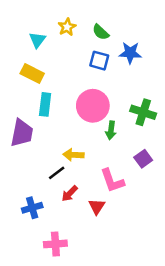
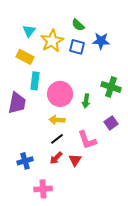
yellow star: (67, 27) -> (52, 41), moved, size x1.6
pink circle: (93, 106) -> (60, 94), moved
black line: (57, 173) -> (57, 139), moved
red arrow: (70, 194) -> (56, 158), moved

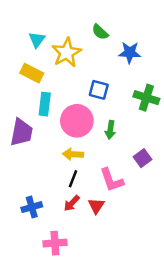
blue square: (77, 47) -> (99, 90), moved
green cross: (111, 87) -> (146, 98), moved
black line: (57, 139) -> (73, 179), turned -32

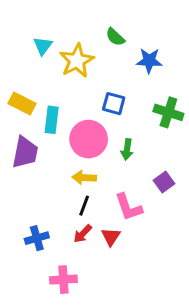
yellow rectangle: (32, 73) -> (22, 104), moved

